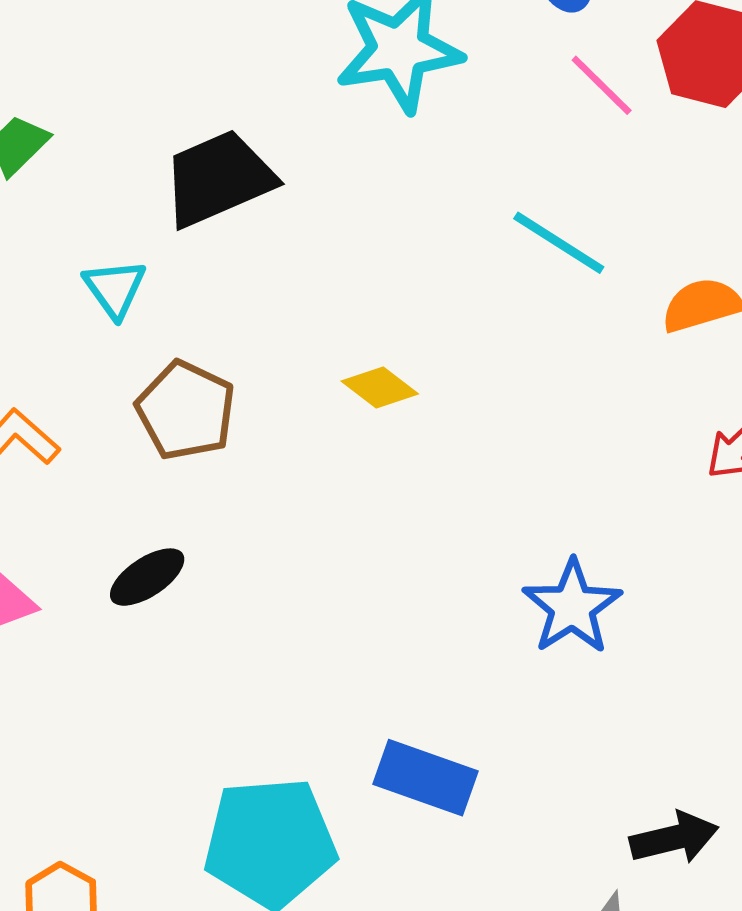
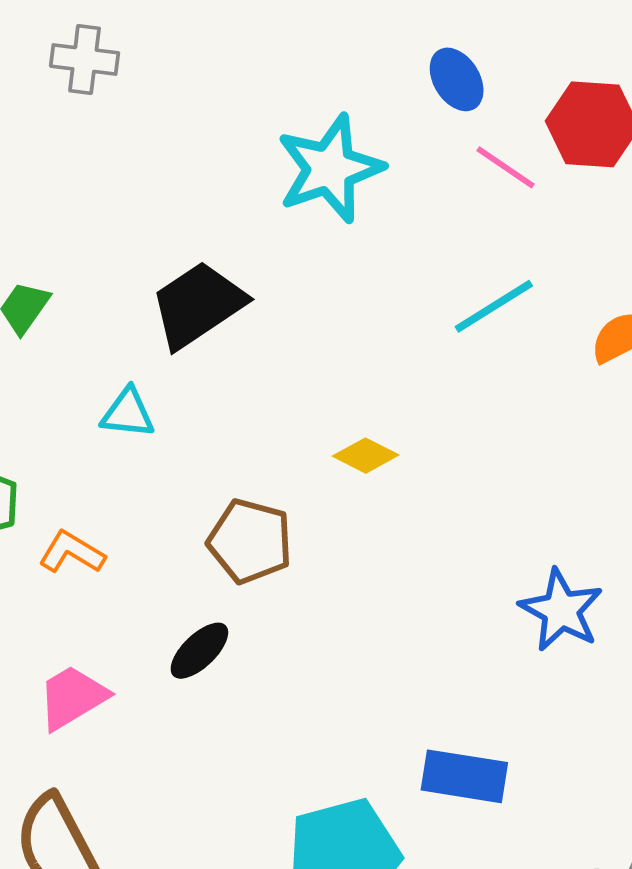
cyan line: (559, 243) -> (494, 306), turned -54
cyan triangle: (115, 288) -> (128, 413), turned -38
brown pentagon: (186, 410) -> (250, 541), moved

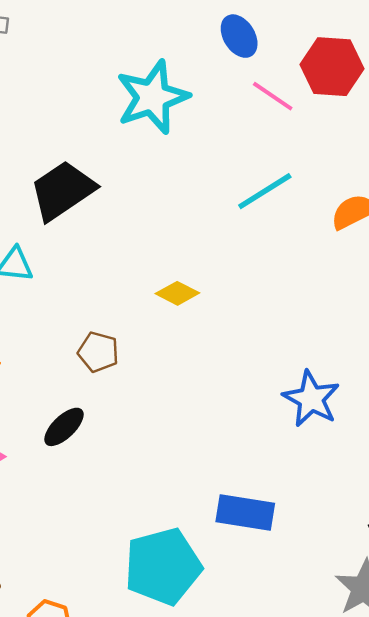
brown pentagon: (250, 541) -> (98, 352), size x0.7

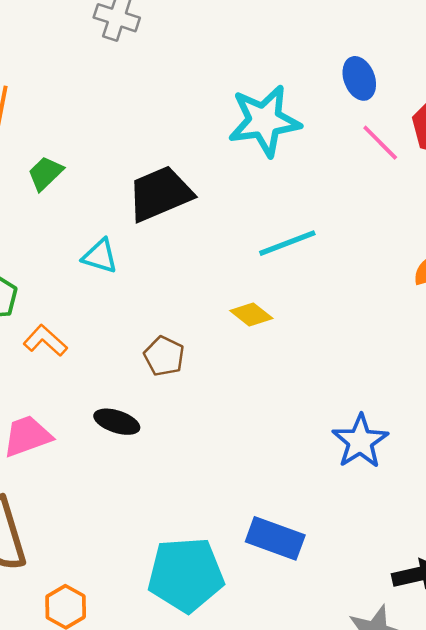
cyan line: (265, 191) -> (287, 243), moved
black ellipse: (64, 427) -> (117, 422), turned 51

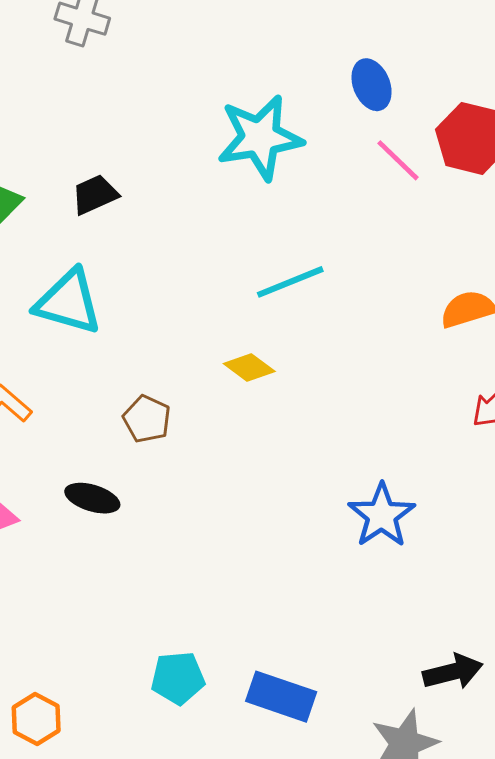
black trapezoid: (160, 194) -> (95, 195), moved, size x0.6
cyan triangle: (100, 256) -> (68, 302), size x1.6
blue rectangle: (275, 538) -> (281, 697), moved
cyan pentagon: (186, 575) -> (178, 678), size x0.6

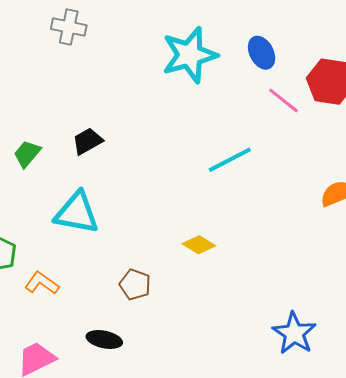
cyan star: (260, 137) -> (190, 55), moved
cyan line: (290, 282) -> (230, 160), moved

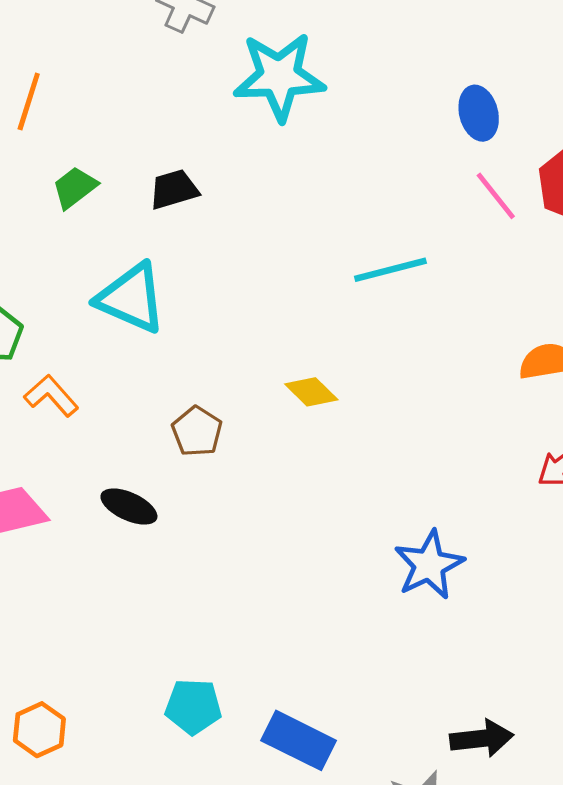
cyan star: (190, 55) -> (279, 76), moved

